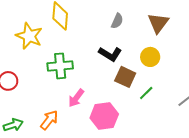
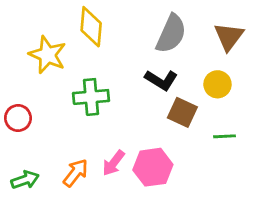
gray semicircle: (117, 21) -> (171, 34), size x1.8
green line: (146, 93) -> (225, 136), moved, turned 42
pink arrow: (76, 98) -> (114, 163), moved

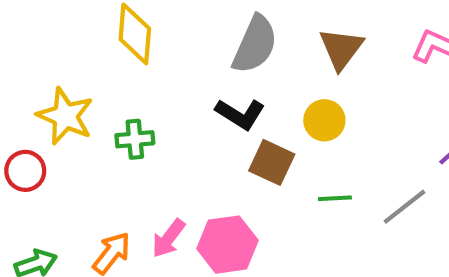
yellow star: (48, 55) -> (65, 116), moved
green cross: (91, 97) -> (135, 139), size x0.7

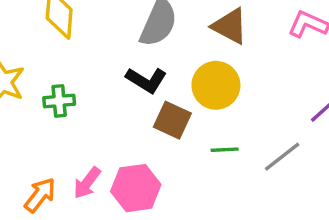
brown triangle: (341, 49) -> (230, 26), turned -39
yellow circle: (324, 120) -> (216, 85), size x1.4

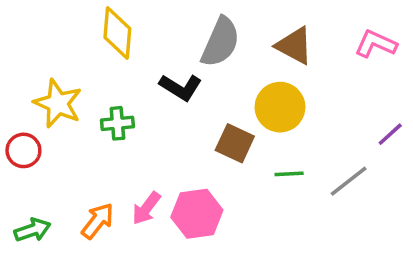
black L-shape: (146, 80) -> (181, 87), moved

